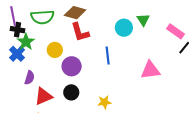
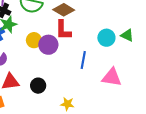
green triangle: (143, 20) -> (127, 35), turned -48
purple circle: (72, 66) -> (48, 45), moved
pink triangle: (150, 70) -> (112, 77), moved

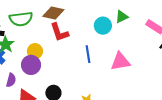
green triangle: (127, 35) -> (122, 17), turned -32
purple circle: (48, 45) -> (31, 65), moved

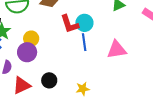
cyan circle: (103, 26) -> (84, 23), moved
red L-shape: (59, 32) -> (69, 24), moved

